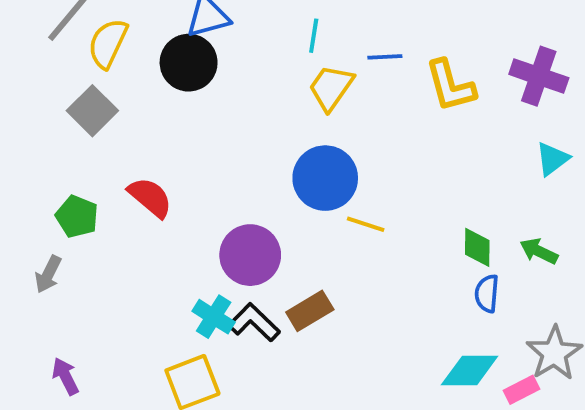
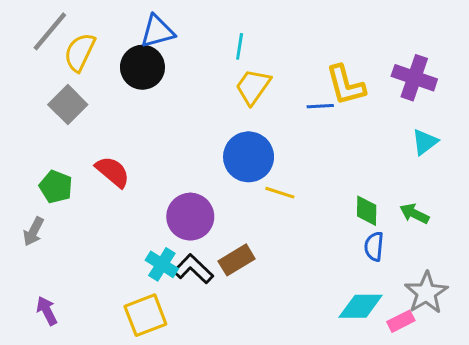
blue line: (385, 57) -> (320, 106), moved

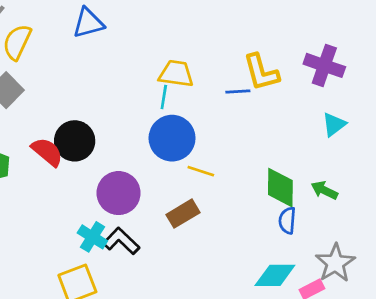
cyan line: (240, 46) -> (164, 97), moved
black circle: (142, 67) -> (75, 141), moved
yellow trapezoid: (253, 87) -> (176, 74), turned 63
green diamond: (367, 211) -> (280, 188), size x1.4
brown rectangle: (237, 260) -> (183, 214), moved

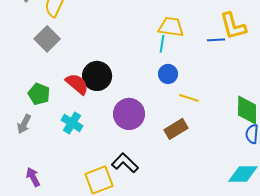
blue circle: (172, 138) -> (168, 74), size x0.6
cyan cross: (92, 237) -> (72, 123), moved
black L-shape: (121, 241) -> (125, 163), moved

